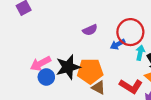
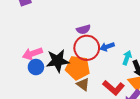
red circle: (130, 32) -> (87, 48), moved

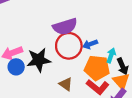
purple semicircle: (83, 29) -> (65, 27), size x1.6
orange pentagon: (78, 68) -> (97, 68), moved

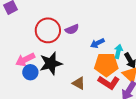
purple semicircle: (65, 27) -> (72, 29), size x0.6
red circle: (69, 46) -> (48, 30), moved

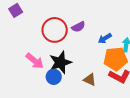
pink arrow: (25, 60) -> (35, 61), turned -108
blue circle: (30, 72) -> (54, 77), moved

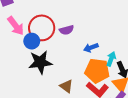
pink arrow: (35, 61) -> (16, 26), moved
blue circle: (54, 77) -> (32, 41), moved

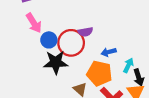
red circle: (42, 28) -> (71, 43), moved
orange pentagon: (97, 71) -> (99, 73), moved

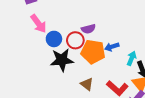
red circle: (71, 43) -> (75, 40), size x0.7
orange pentagon: (99, 73) -> (93, 52), moved

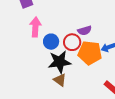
pink arrow: (39, 24) -> (35, 27), turned -138
brown triangle: (87, 84) -> (60, 80), moved

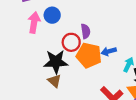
purple semicircle: (85, 31) -> (86, 31), turned -88
blue circle: (51, 42) -> (52, 15), moved

